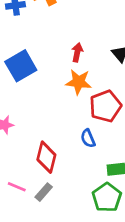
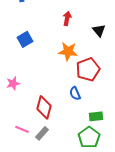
red arrow: (77, 52) -> (67, 18), moved
blue square: (21, 66) -> (25, 39), size x0.7

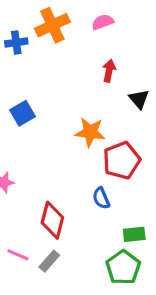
red arrow: (67, 18) -> (109, 71), moved

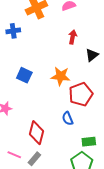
blue cross: (16, 42) -> (13, 31), moved
black triangle: (139, 99) -> (92, 55), turned 32
blue square: (23, 113) -> (24, 75), moved, turned -35

